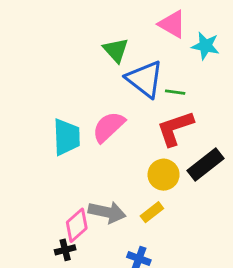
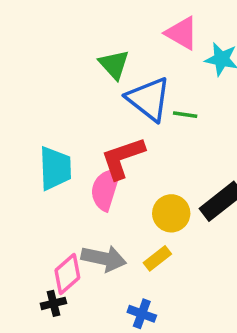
pink semicircle: (109, 127) -> (105, 189), moved, turned -30
red L-shape: (175, 128) -> (123, 158), moved

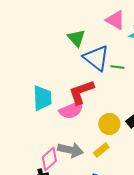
pink semicircle: (105, 189) -> (71, 110), turned -130

